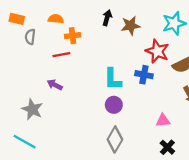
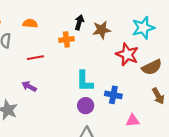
orange cross: (73, 36) -> (66, 39), moved
blue cross: (144, 75) -> (113, 95), moved

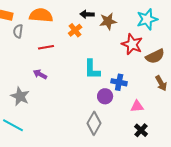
black arrow: (79, 22) -> (87, 14), turned -104
orange semicircle: (30, 23) -> (41, 15), size x1.6
orange cross: (66, 39) -> (75, 30), turned -32
purple circle: (86, 106) -> (105, 96), moved

